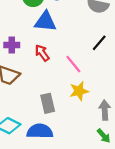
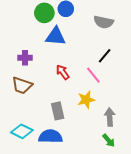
red arrow: (42, 53) -> (63, 72), moved
pink line: (73, 64) -> (93, 75), moved

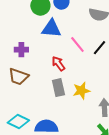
pink line: (93, 75) -> (77, 45), moved
gray rectangle: (58, 111) -> (58, 88), moved

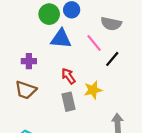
pink line: (77, 45) -> (94, 43), moved
yellow star: (81, 91) -> (93, 90), moved

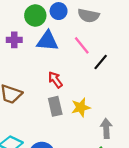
gray semicircle: (111, 24) -> (88, 15), moved
purple cross: (29, 61) -> (14, 40), moved
yellow star: (93, 90) -> (81, 107), moved

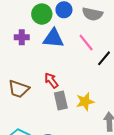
red arrow: (55, 80) -> (51, 80), moved

